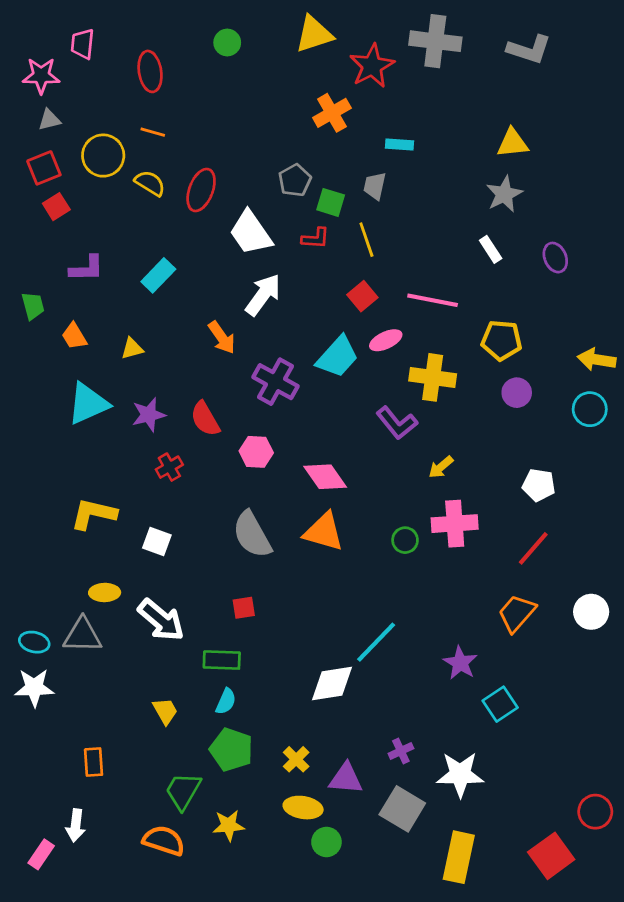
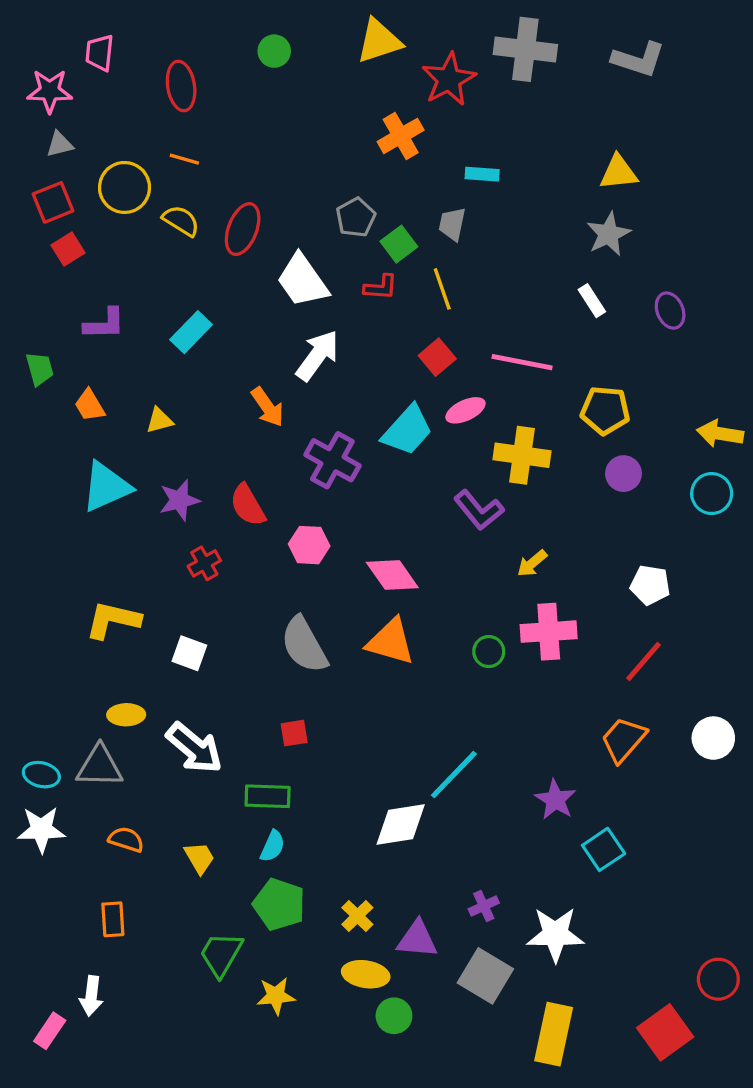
green square: (331, 202) -> (399, 244), turned 36
orange semicircle: (164, 841) -> (126, 839), moved, size x0.7

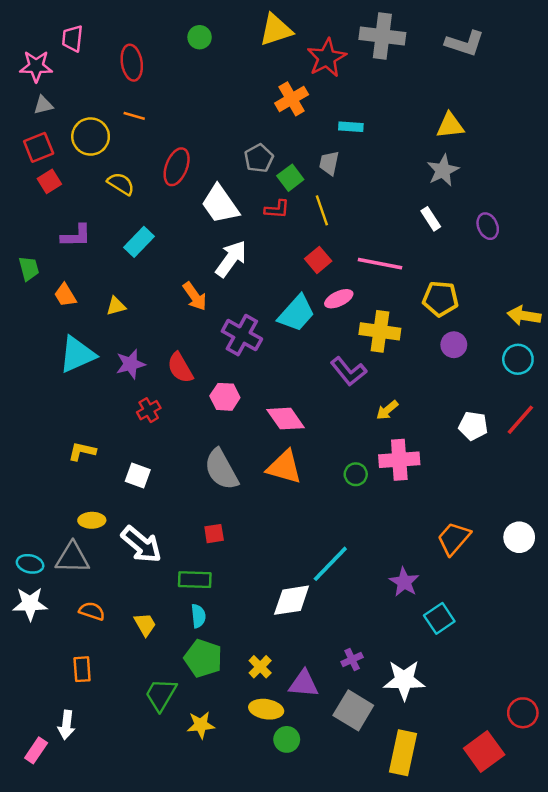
yellow semicircle: (181, 221) -> (121, 184), moved
yellow L-shape: (113, 620) -> (82, 451), size x0.7
red line: (643, 662) -> (520, 420), moved
cyan semicircle: (273, 846) -> (198, 616), turned -30

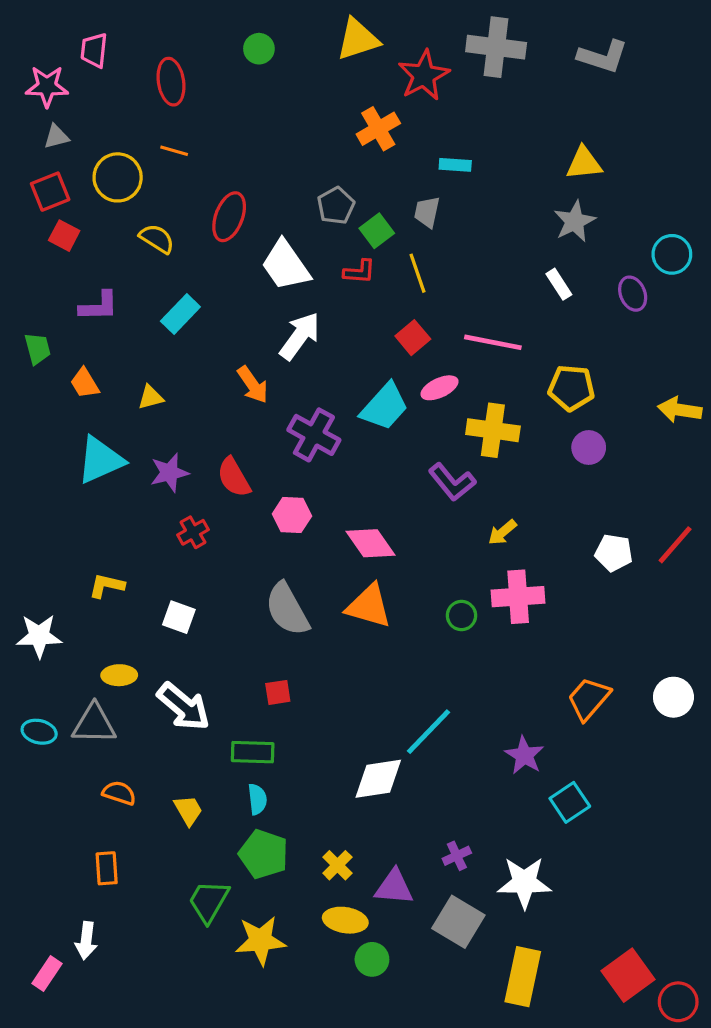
red square: (49, 181) -> (64, 236), turned -30
cyan circle: (518, 359) -> (672, 254), moved
white star: (30, 604) -> (39, 636), moved
red circle: (523, 713) -> (678, 1002), moved
yellow star: (201, 725) -> (261, 941), size x1.4

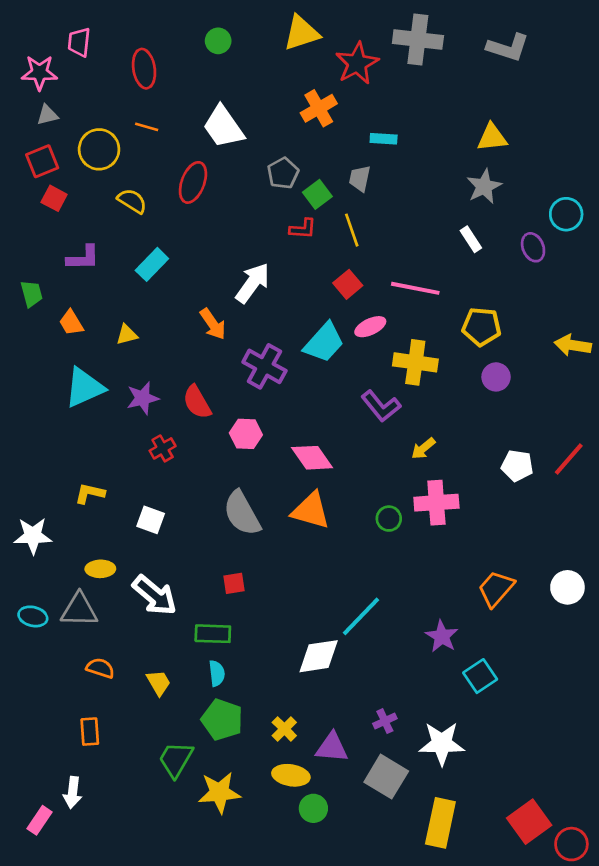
white trapezoid: (286, 265) -> (223, 127), moved

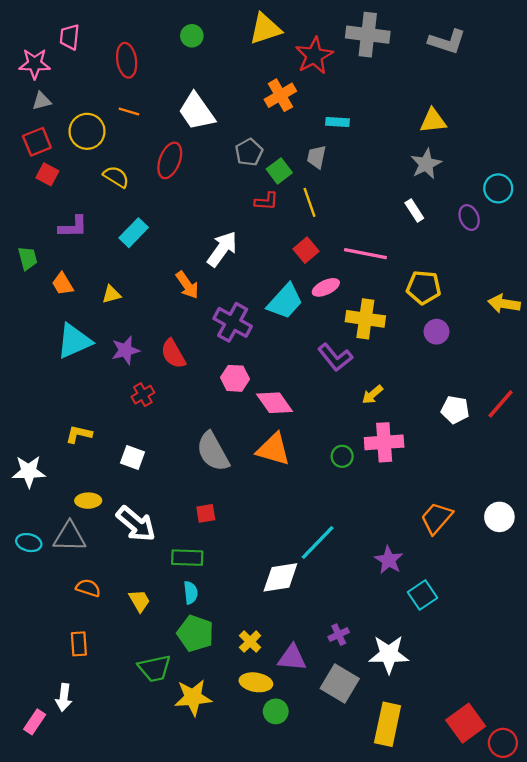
pink hexagon: (246, 434) -> (235, 378), moved
green trapezoid: (176, 759) -> (155, 668), turned -132

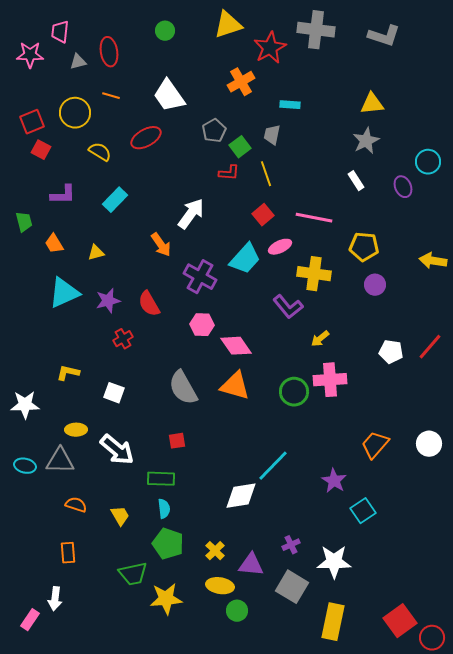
gray triangle: (42, 101) -> (78, 62), moved
red ellipse: (170, 160) -> (146, 138), turned 40
green circle: (342, 456) -> (294, 392), size x1.5

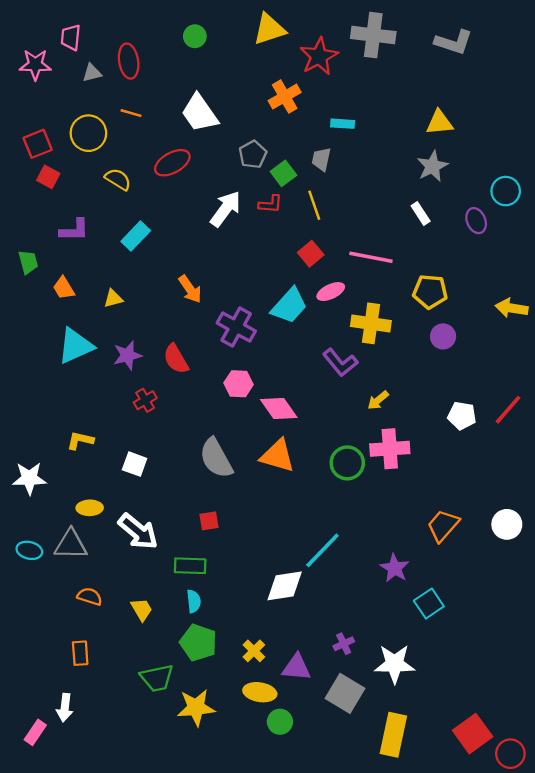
white arrow: (191, 214) -> (226, 209), moved

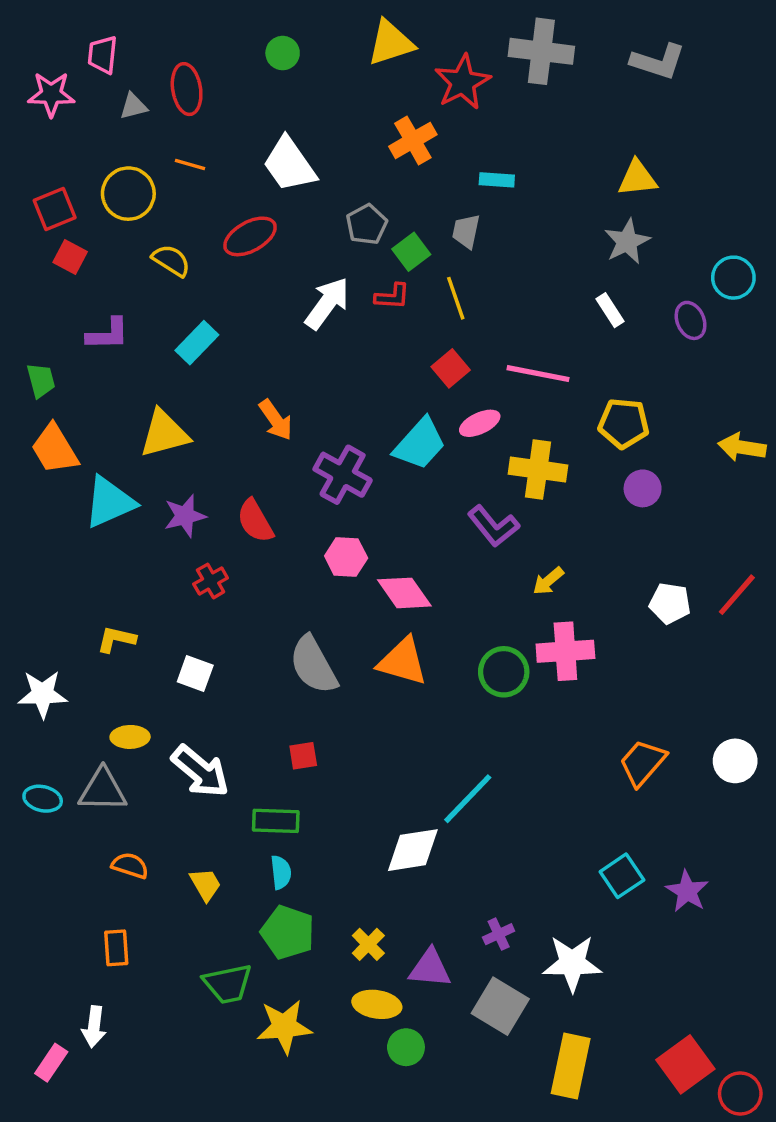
orange trapezoid: (64, 288) -> (55, 449), moved, size x1.5
yellow triangle: (113, 299) -> (164, 434), size x1.8
purple star: (395, 568) -> (687, 891), moved

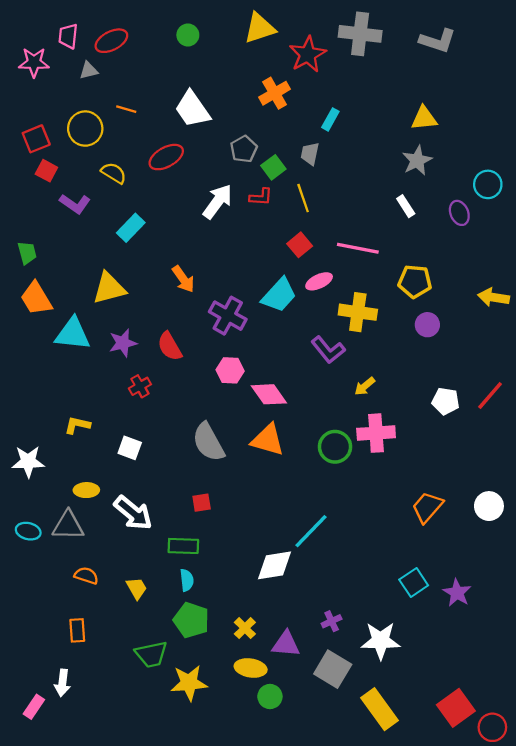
red ellipse: (187, 89) -> (111, 41), moved, turned 72
cyan rectangle: (497, 180) -> (330, 119), turned -65
purple L-shape: (108, 334) -> (75, 204), moved, turned 36
cyan triangle: (109, 502) -> (73, 334), turned 30
yellow rectangle: (571, 1066) -> (379, 709), turned -48

